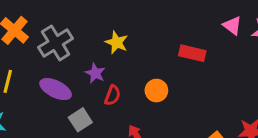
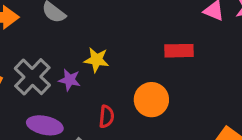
purple star: (95, 73) -> (70, 80), moved
orange circle: (156, 91) -> (151, 100), size x1.4

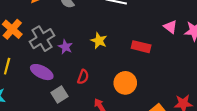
yellow star: (97, 60) -> (99, 41), moved
orange circle: (151, 100) -> (125, 83), moved

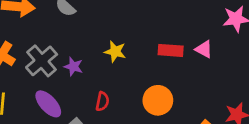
pink triangle: (170, 27) -> (204, 49), moved
purple ellipse: (42, 72) -> (48, 104), turned 30

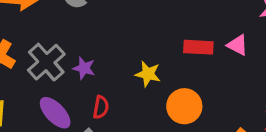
yellow star: (115, 52) -> (148, 74), moved
red semicircle: (102, 101) -> (101, 107), moved

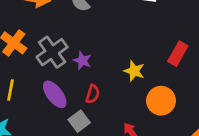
red rectangle: (198, 47) -> (178, 54), turned -70

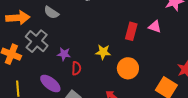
gray cross: (52, 52) -> (37, 41), moved
red semicircle: (93, 94) -> (76, 68), moved

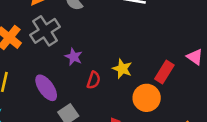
red rectangle: (131, 31) -> (164, 72), moved
red semicircle: (76, 68) -> (94, 80), moved

